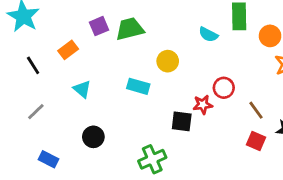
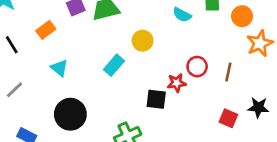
cyan rectangle: (138, 86) -> (114, 65), turned -65
brown line: (256, 110) -> (228, 72), moved, turned 48
black circle: (93, 137) -> (70, 114), size x1.5

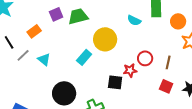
yellow circle: (143, 41) -> (105, 39), size x1.5
gray line: (15, 90) -> (23, 55), moved
black circle: (70, 114) -> (64, 93), moved
red square: (228, 118) -> (166, 86), moved

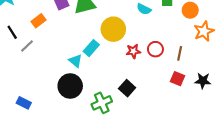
cyan triangle: (44, 59) -> (75, 61), moved
red star: (130, 70) -> (133, 51), moved
black square: (115, 82) -> (127, 88), moved, turned 35

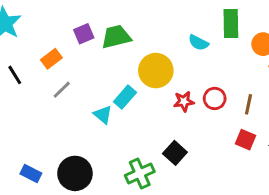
gray line: (27, 46) -> (62, 90), moved
black circle: (70, 86) -> (75, 173), moved

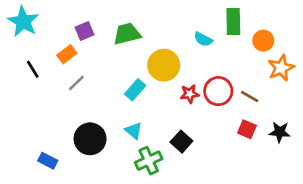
purple square: (84, 34) -> (85, 31), moved
red circle: (215, 98) -> (218, 91), size x1.4
brown line: (248, 104) -> (250, 97), turned -72
cyan triangle: (103, 115) -> (134, 131), moved
black circle: (75, 173) -> (90, 139), moved

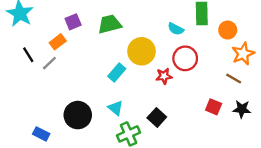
gray line: (76, 83) -> (49, 63), moved
red circle: (218, 91) -> (185, 58), moved
brown line: (250, 97) -> (234, 78), moved

